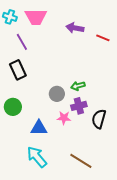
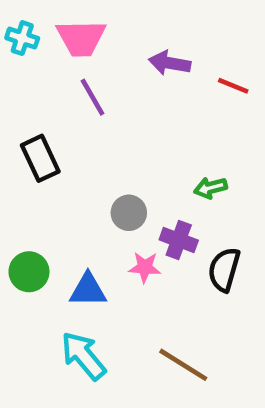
purple line: (22, 42) -> (93, 97), moved
green arrow: (78, 86) -> (210, 188), moved
purple cross: (79, 106) -> (179, 240), turned 35
green circle: (13, 107) -> (29, 272), moved

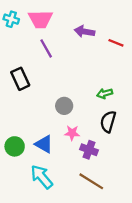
purple cross: (179, 240) -> (89, 150), moved
black semicircle: (224, 269) -> (108, 122), moved
green circle: (29, 272) -> (15, 146), moved
blue triangle: (88, 290) -> (44, 144), turned 30

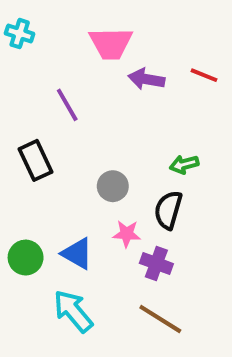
pink trapezoid: (41, 19) -> (111, 43), moved
purple arrow: (84, 32) -> (146, 79), moved
purple line: (46, 48) -> (67, 105), moved
black rectangle: (20, 79) -> (35, 160), moved
black semicircle: (108, 122) -> (168, 210), moved

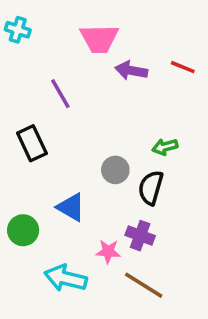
gray circle: (113, 186) -> (115, 170), moved
pink star: (127, 234) -> (108, 252), moved
blue triangle: (77, 254) -> (71, 207), moved
cyan arrow: (73, 311) -> (66, 278), turned -36

